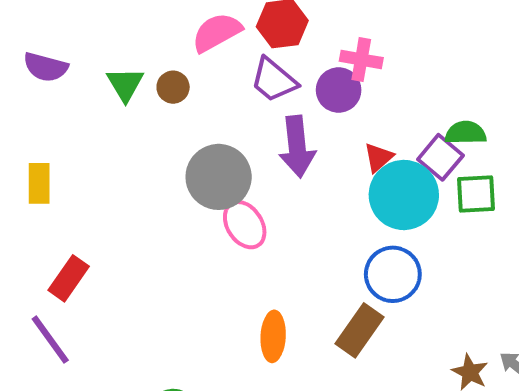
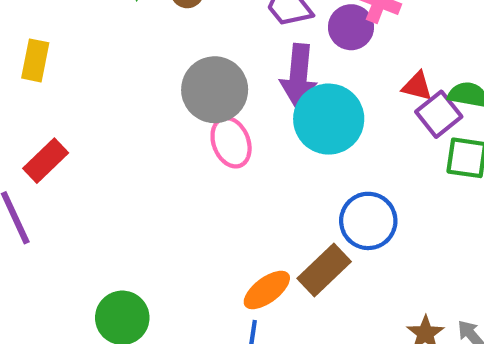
red triangle: (378, 157) -> (417, 86), moved, turned 44
cyan circle: (404, 195) -> (329, 119), moved
orange ellipse: (273, 336) -> (267, 290), moved, turned 39

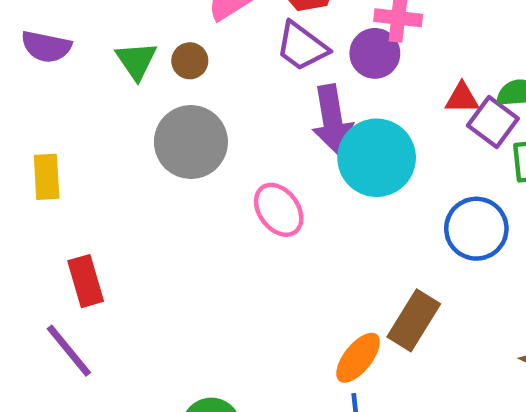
gray circle: (215, 90) -> (191, 142), moved
red rectangle: (46, 161) -> (86, 281), turned -48
blue circle: (368, 221) -> (476, 229), moved

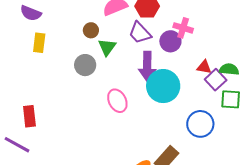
green triangle: (136, 61) -> (107, 47), moved
gray circle: (191, 142) -> (85, 65), size x0.7
yellow rectangle: (47, 177) -> (39, 43), moved
purple line: (69, 351) -> (17, 145), turned -32

